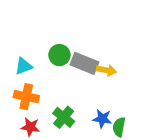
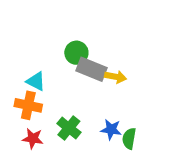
green circle: (59, 55) -> (76, 53), moved
cyan triangle: (23, 66) -> (36, 81), moved, turned 48

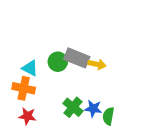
green circle: (76, 53) -> (58, 62), moved
green cross: (69, 128) -> (73, 107), moved

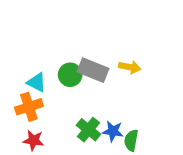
yellow arrow: (97, 64) -> (130, 67), moved
orange cross: (24, 88) -> (29, 107), turned -30

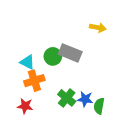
yellow arrow: (130, 67) -> (98, 28), moved
orange cross: (29, 107) -> (34, 81), moved

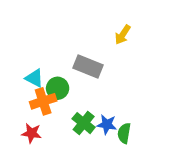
yellow arrow: (98, 28) -> (123, 35), turned 112
green circle: (53, 56) -> (58, 88), moved

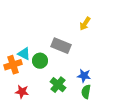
orange cross: (43, 101) -> (13, 65), moved
blue star: (107, 124) -> (84, 76), moved

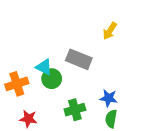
cyan triangle: (24, 54) -> (44, 67), moved
green cross: (58, 85) -> (75, 110), turned 35

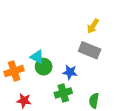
gray rectangle: (79, 59) -> (90, 50), moved
blue star: (109, 98) -> (70, 72), moved

